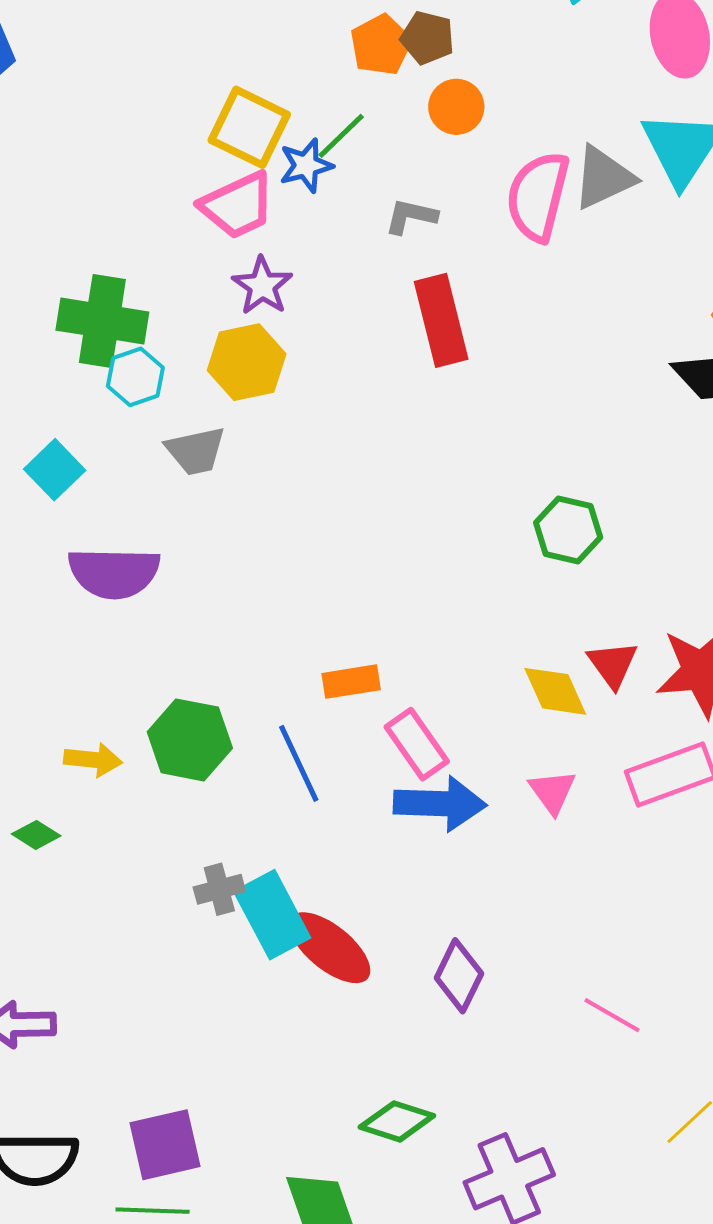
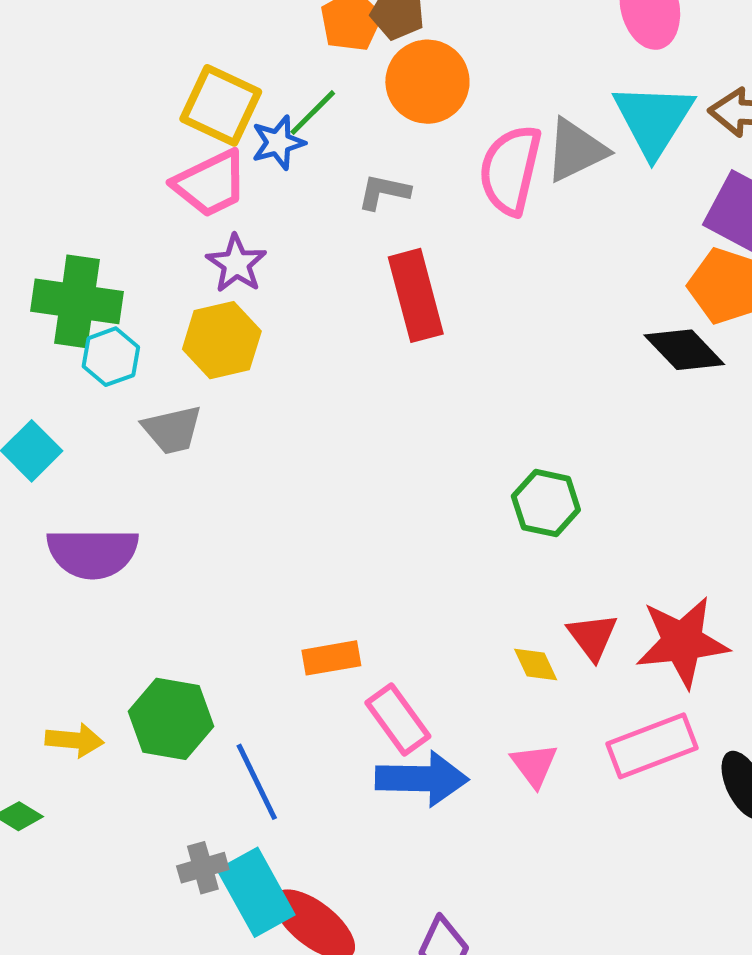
orange circle: (456, 107) -> (427, 82), size x1.5
yellow diamond: (555, 691) -> (536, 665), size x0.7
blue line: (299, 763) -> (257, 782), moved

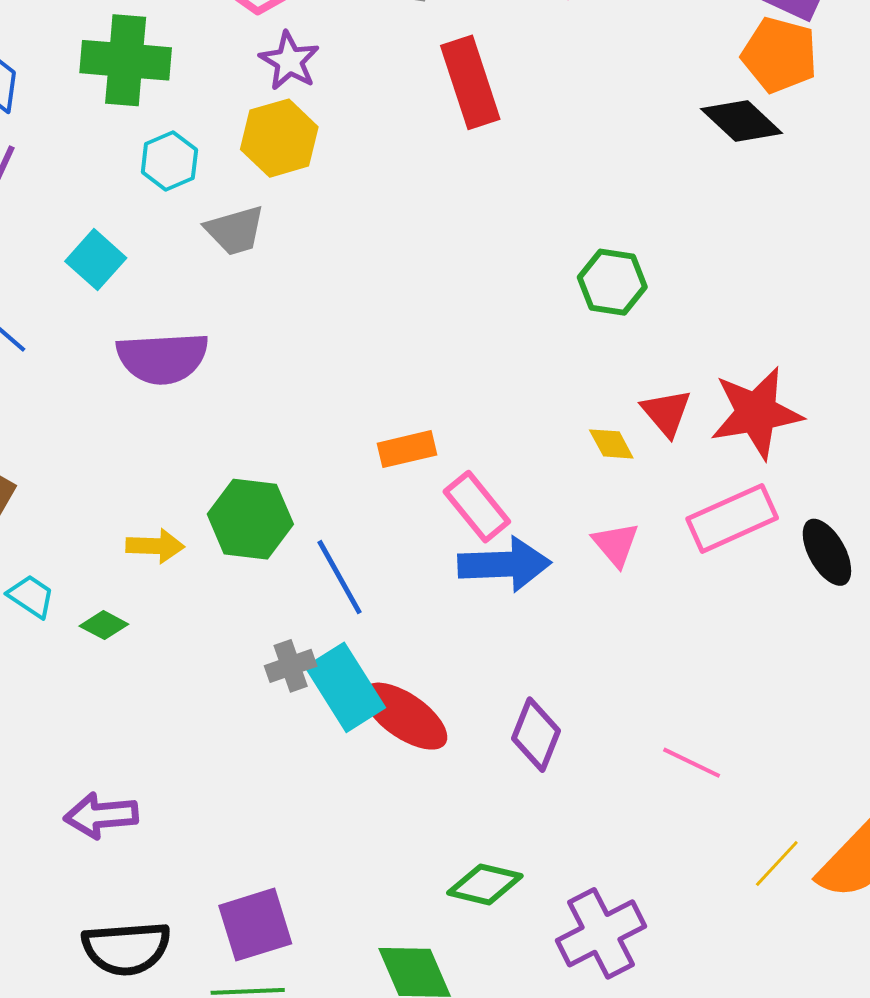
green cross: (77, 301) -> (126, 60), moved

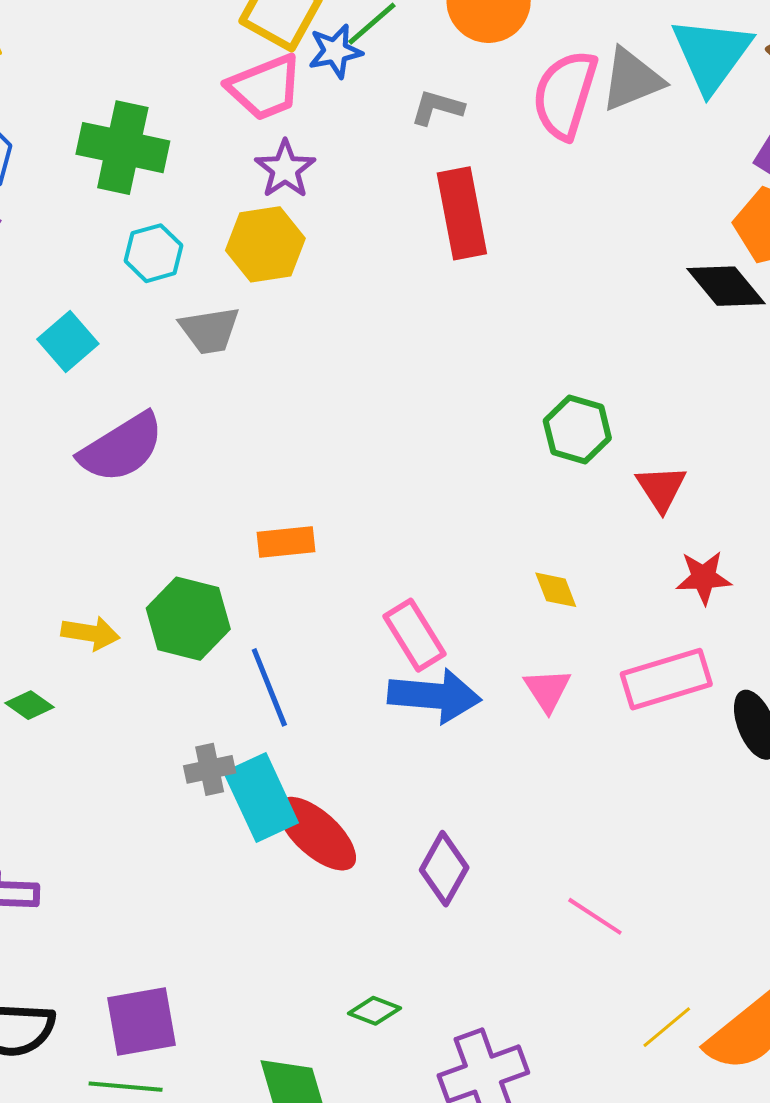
purple semicircle: (162, 358) -> (122, 448), turned -36
red triangle: (666, 413) -> (661, 488), moved
red star: (756, 413) -> (704, 578), size x0.6
orange rectangle: (407, 449) -> (286, 542), moved
green diamond: (485, 884) -> (374, 1011), size x0.7

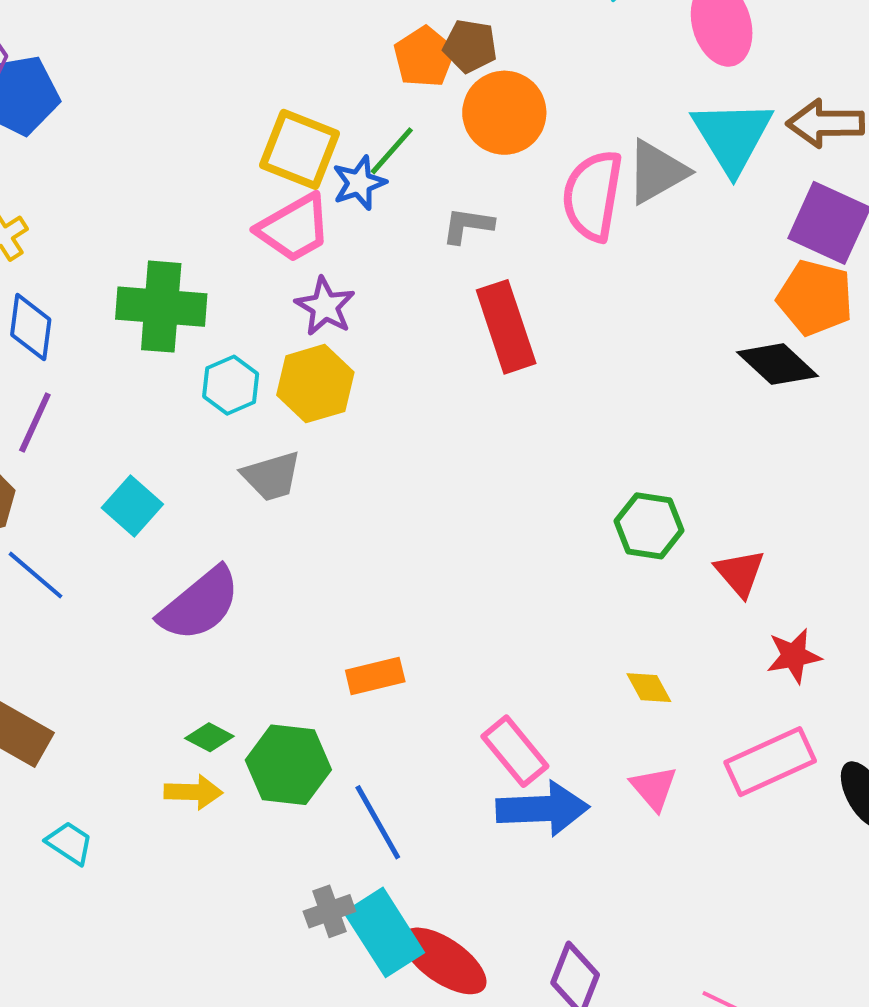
cyan hexagon: (153, 253) -> (231, 385), moved
green diamond: (30, 705) -> (209, 737), moved

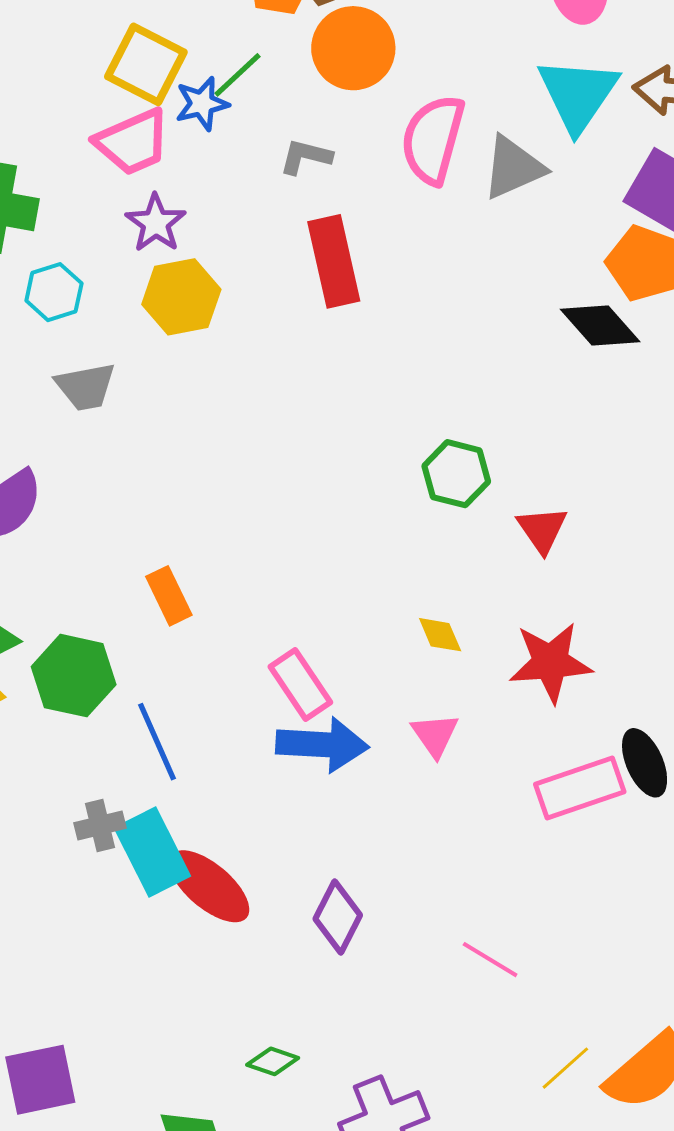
gray triangle: (657, 172) -> (513, 168), moved
yellow hexagon: (315, 384) -> (181, 297), moved
red star: (794, 656) -> (551, 662), moved, size x1.5
orange rectangle: (375, 676) -> (169, 596), turned 72
pink rectangle: (770, 762) -> (580, 788), moved

